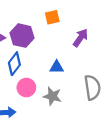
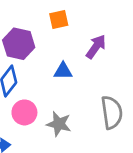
blue triangle: (57, 67) -> (63, 71), moved

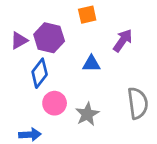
gray star: (59, 124) -> (87, 114), turned 30

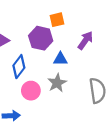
purple hexagon: (49, 38) -> (41, 38), moved
gray star: (87, 114) -> (57, 83), moved

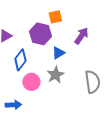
blue triangle: (60, 59) -> (58, 53), turned -32

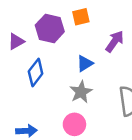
purple hexagon: (40, 34) -> (50, 28), moved
pink circle: (31, 82) -> (74, 124), moved

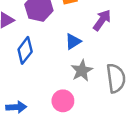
gray star: (81, 92) -> (82, 71), moved

